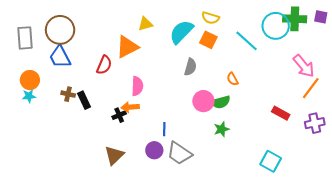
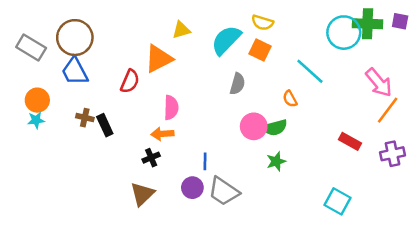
gray rectangle: (25, 38) -> (31, 48), turned -55
cyan line: (247, 41) -> (310, 71), moved
black cross: (119, 115) -> (151, 158), moved

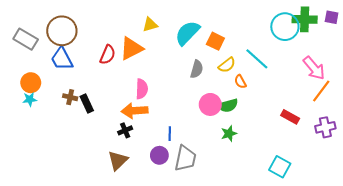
yellow semicircle: (262, 23) -> (227, 65), moved, turned -54
red semicircle: (130, 81) -> (108, 55), moved
orange arrow: (162, 134) -> (134, 111), size x1.4
gray trapezoid: (224, 191) -> (185, 158), turned -112

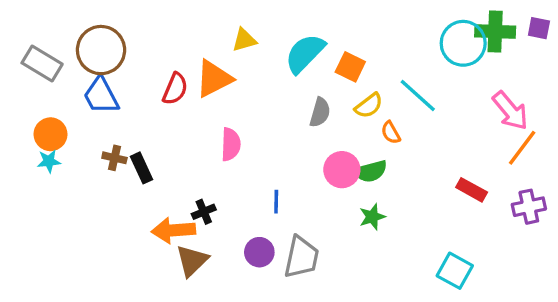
orange arrow: (134, 111) -> (173, 230), moved
blue line: (170, 134) -> (276, 202), moved

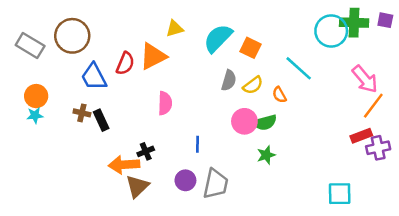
blue trapezoid: (101, 96) -> (94, 77), moved
yellow semicircle: (369, 106) -> (253, 85), moved
red rectangle: (472, 190) -> (361, 136), moved, turned -50
cyan square: (455, 271) -> (340, 194), moved, turned -30

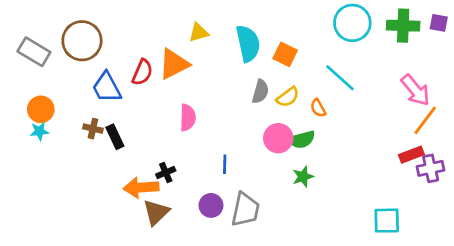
cyan circle: (331, 31) -> (352, 23), moved
cyan semicircle: (218, 38) -> (248, 43), turned 124

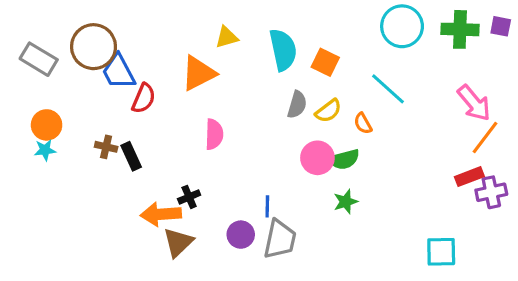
red semicircle: (142, 72) -> (144, 98), moved
blue trapezoid: (107, 87) -> (119, 72), moved
blue line: (225, 164) -> (267, 206), moved

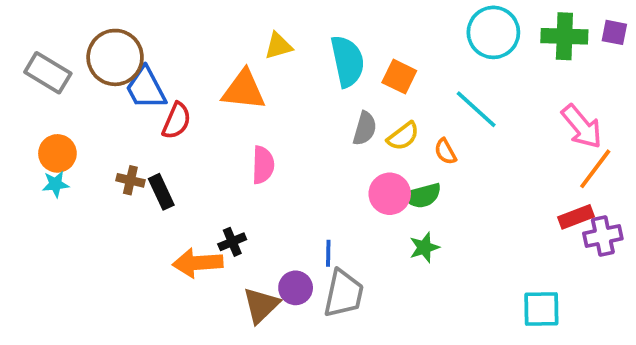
orange triangle: (198, 73) -> (244, 90), turned 33
brown triangle: (178, 242) -> (261, 305), moved

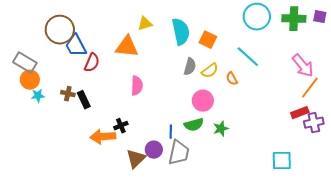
gray rectangle: (48, 73) -> (25, 63), moved
cyan star: (56, 184) -> (38, 96), moved
green semicircle: (422, 196) -> (194, 125), moved

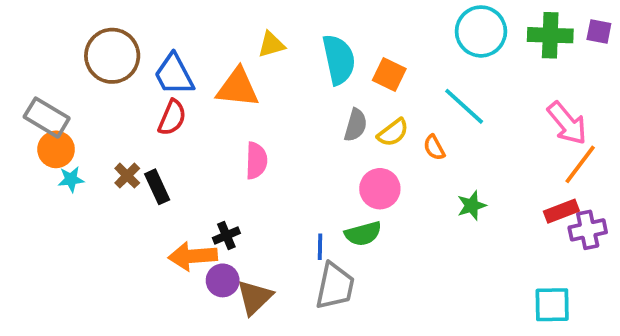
blue trapezoid: (76, 46) -> (174, 75), moved
brown cross: (68, 94) -> (127, 176), turned 32
green star: (221, 129) -> (472, 206), moved
purple circle: (154, 150) -> (223, 280), moved
cyan square: (282, 161) -> (552, 305), moved

